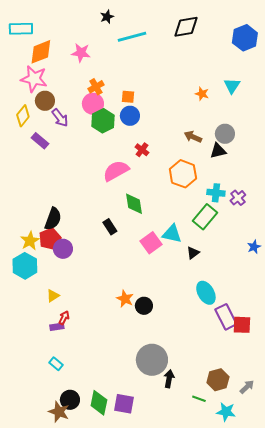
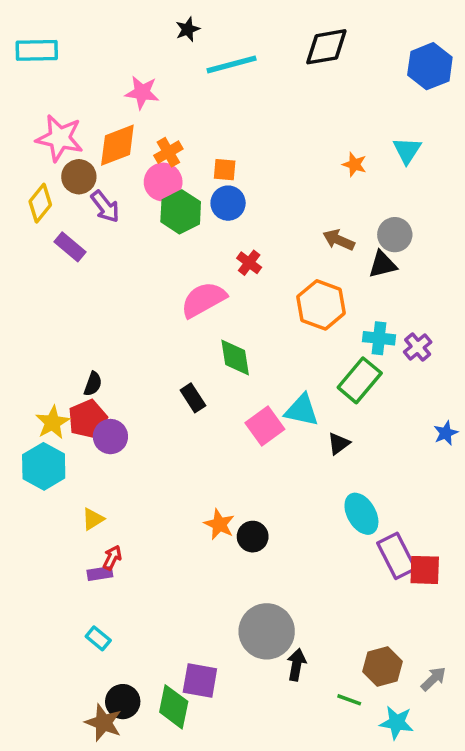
orange diamond: (41, 52) -> (117, 145), moved
black semicircle: (53, 219) -> (93, 384), size x0.6
purple square: (124, 404) -> (200, 681), moved

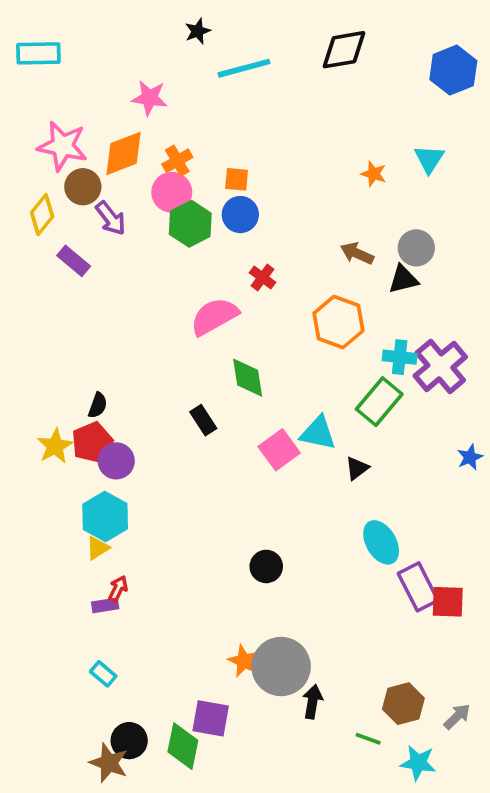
purple cross: (418, 347) -> (440, 366), size x1.8
cyan hexagon: (44, 466) -> (105, 516), moved
orange star: (219, 524) -> (244, 661), moved

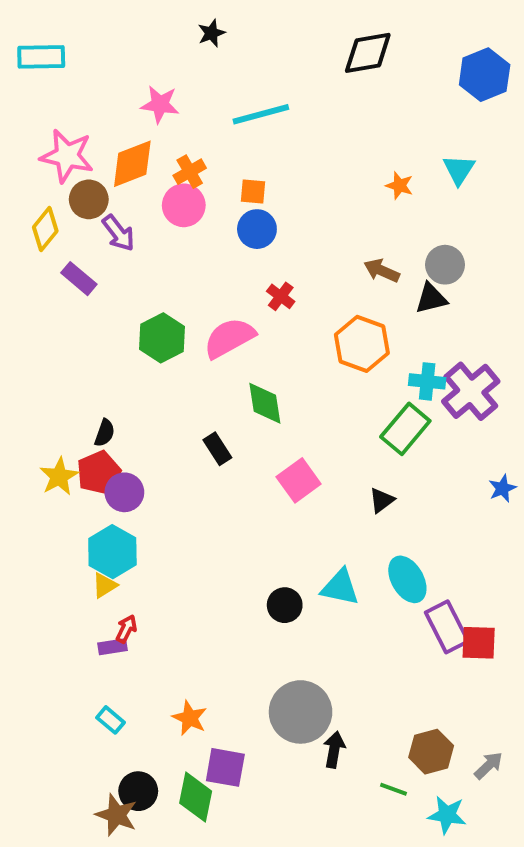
cyan line: (244, 68) -> (261, 114), moved
green hexagon: (190, 224) -> (162, 338), moved
cyan triangle: (318, 433) -> (340, 587), moved
orange star: (244, 661) -> (190, 718), moved

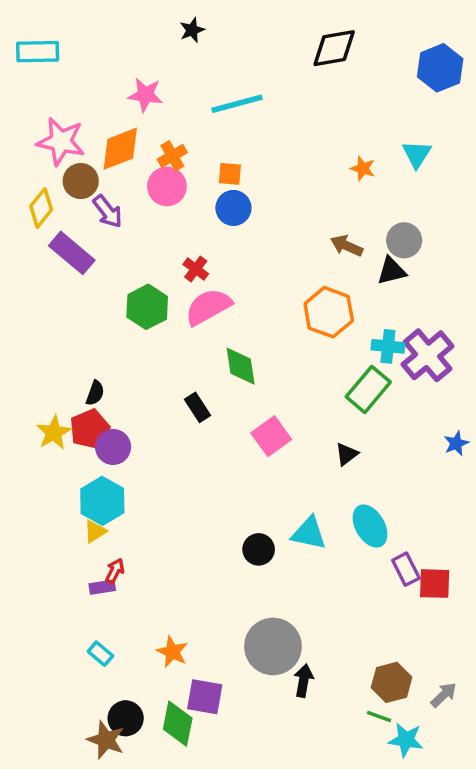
purple rectangle: (79, 279) -> (72, 253), size x1.4
red cross: (281, 296) -> (196, 269), moved
purple rectangle: (447, 627) -> (406, 569), size x0.7
green line: (394, 789) -> (379, 716), moved

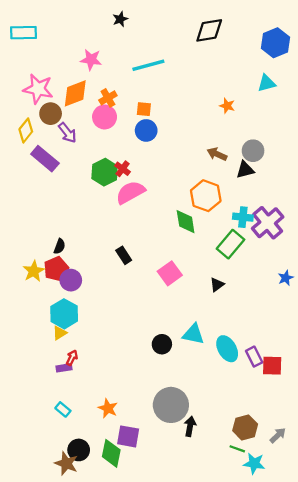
cyan triangle: (417, 154) -> (267, 83), moved, turned 42
green hexagon: (147, 307) -> (105, 172), moved
green diamond: (241, 366) -> (186, 222), moved
cyan ellipse: (370, 526) -> (227, 349), moved

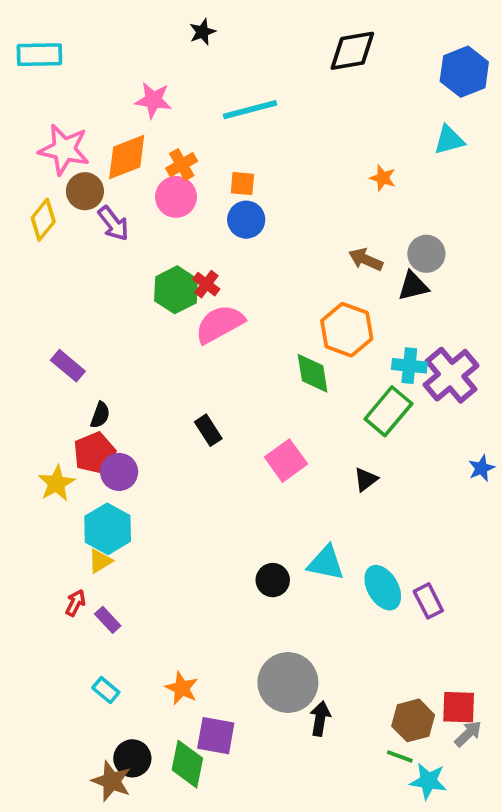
purple rectangle: (45, 159) -> (68, 366), moved, size x0.7
yellow star: (34, 271) -> (56, 483), moved
red arrow: (72, 358) -> (75, 603), moved
red square: (272, 366) -> (459, 707), moved
purple rectangle: (64, 368) -> (108, 620), turned 56

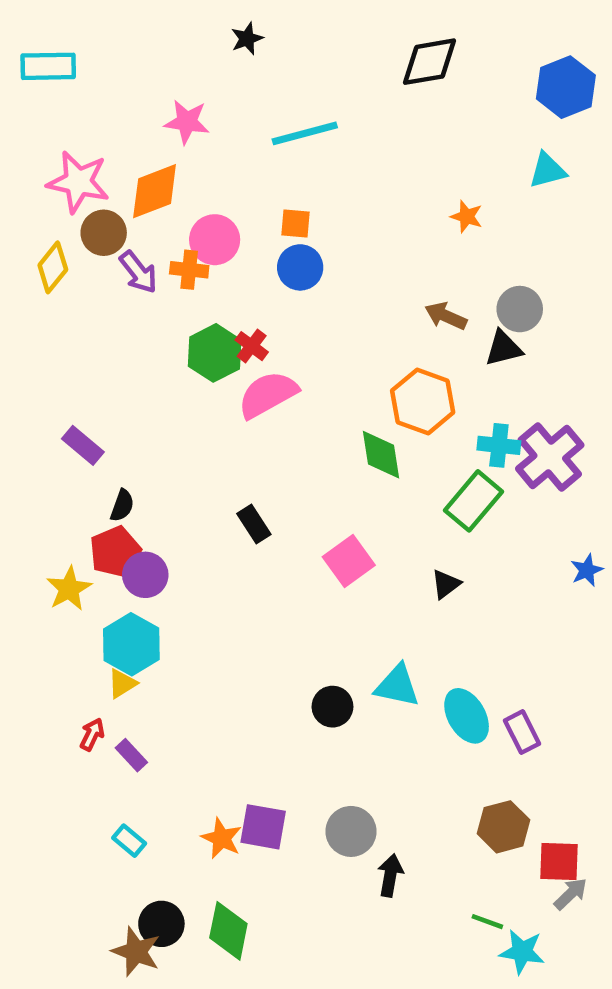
orange cross: (182, 165) -> (189, 270), moved, turned 36
gray circle: (288, 682) -> (351, 831), size x0.7
brown hexagon: (413, 720) -> (504, 827), moved
purple square: (216, 736) -> (263, 827), moved

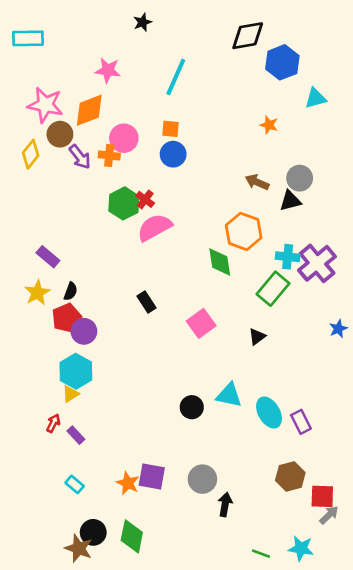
blue hexagon: (566, 87) -> (282, 62), moved
cyan line: (305, 133) -> (176, 77), turned -51
yellow star: (69, 589) -> (37, 293), moved
green line: (487, 922) -> (261, 554), moved

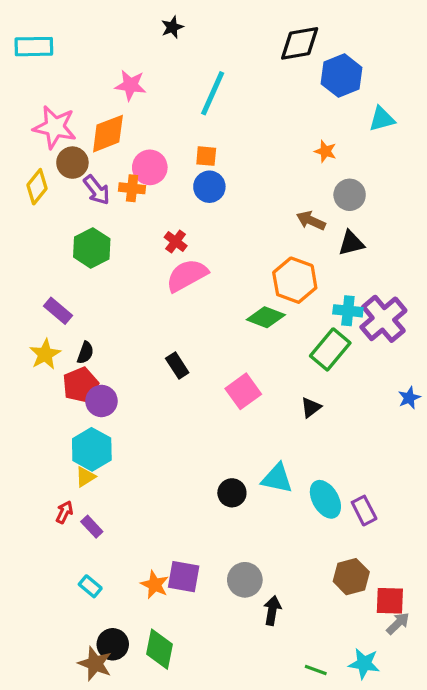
gray circle: (300, 178) -> (350, 195), moved
green hexagon: (124, 203) -> (92, 248), moved
green diamond: (220, 262) -> (266, 317), turned -60

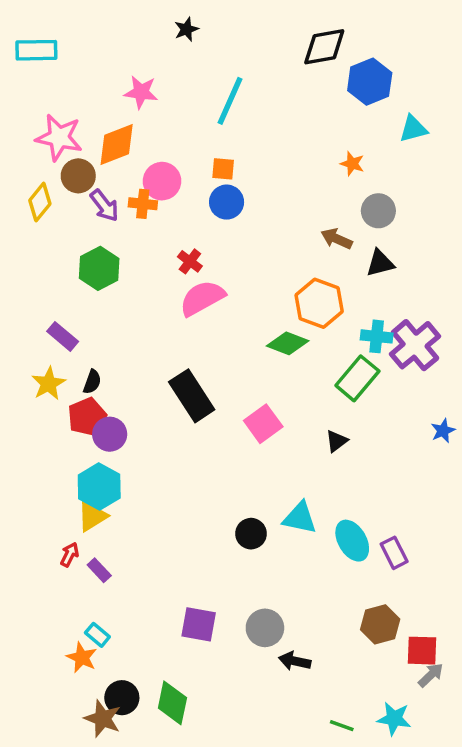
black rectangle: (177, 366) -> (192, 396), size x1.8
yellow triangle: (85, 477) -> (92, 516), size x1.4
orange star: (155, 585) -> (82, 658), moved
black arrow: (272, 610) -> (295, 661), turned -88

